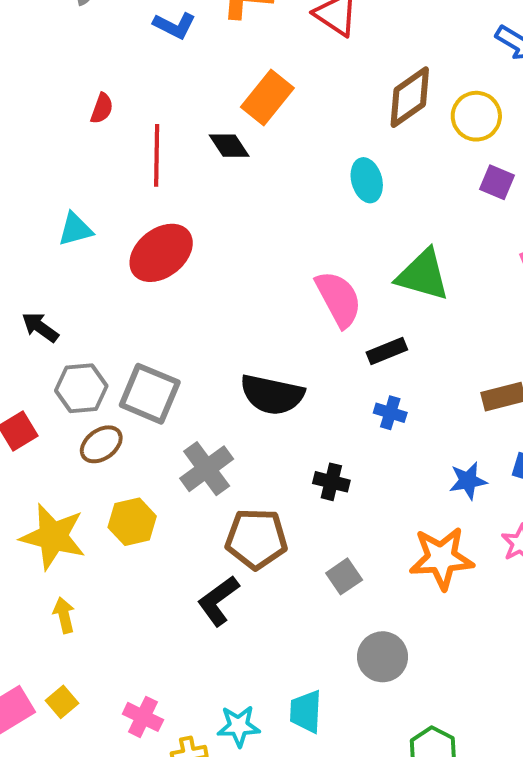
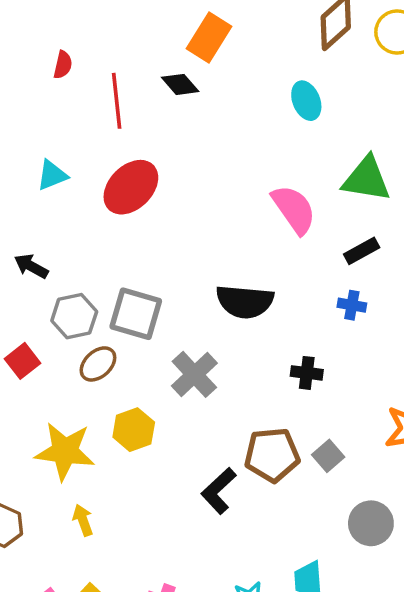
black rectangle: (387, 351) -> (362, 251), moved
brown pentagon: (256, 539) -> (272, 455), moved

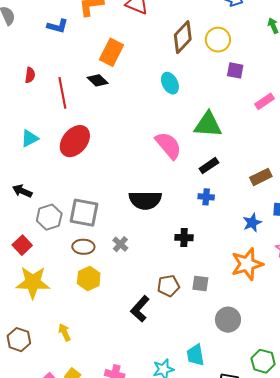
brown ellipse: (98, 364) -> (83, 247), moved, turned 50
gray cross: (194, 374) -> (120, 244), size x0.6
yellow star: (65, 451) -> (33, 282), moved
brown pentagon: (272, 455) -> (168, 286), size x0.7
gray square: (328, 456) -> (200, 283), turned -36

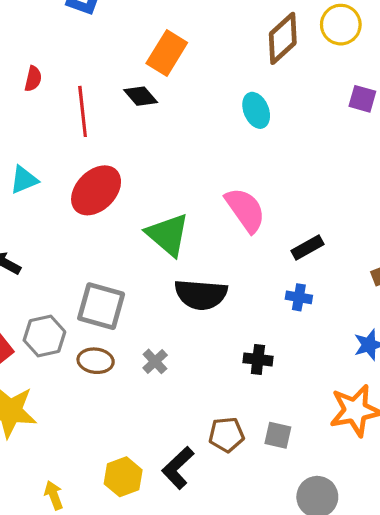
yellow circle: (218, 40) -> (341, 25), moved
green triangle: (208, 125) -> (168, 235), moved, turned 32
gray hexagon: (49, 217) -> (44, 336), moved
yellow hexagon: (89, 278) -> (123, 477), moved

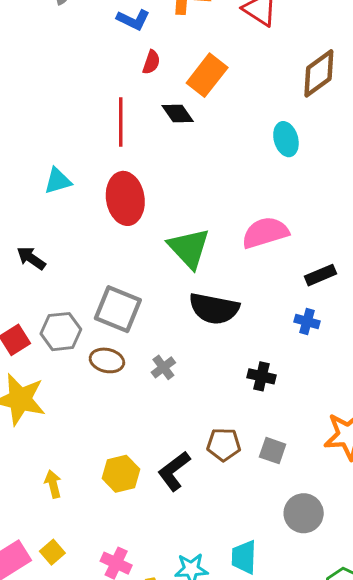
red semicircle: (33, 79) -> (151, 62), moved
red ellipse: (96, 190) -> (125, 198), turned -60
pink semicircle: (245, 210) -> (265, 233), turned -78

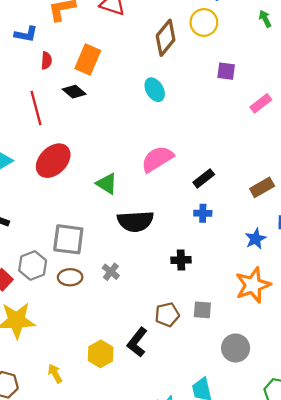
red ellipse: (125, 198) -> (53, 161), turned 69
green triangle: (189, 248) -> (107, 184), size x0.7

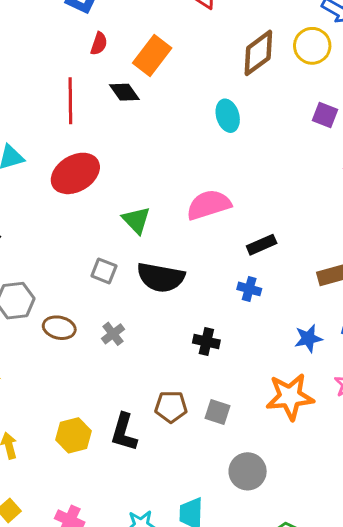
gray square: (68, 239) -> (104, 271), moved, size x0.6
black L-shape: (137, 342) -> (124, 432), turned -36

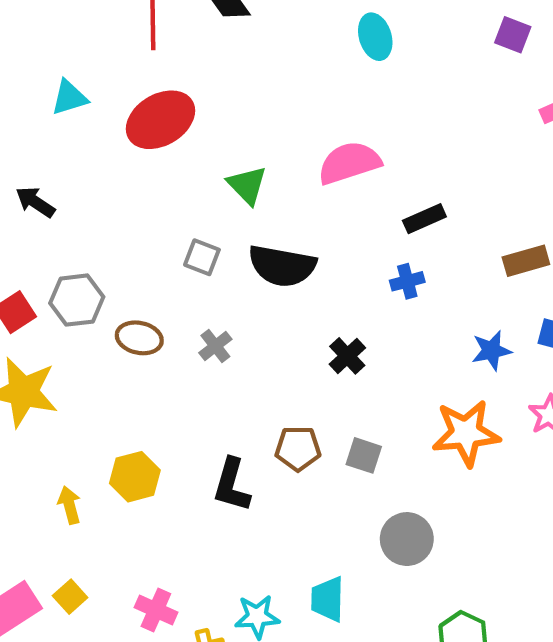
blue cross: (249, 289) -> (407, 281), turned -30
black cross: (206, 342) -> (347, 356), turned 35
yellow hexagon: (73, 435) -> (135, 477), moved

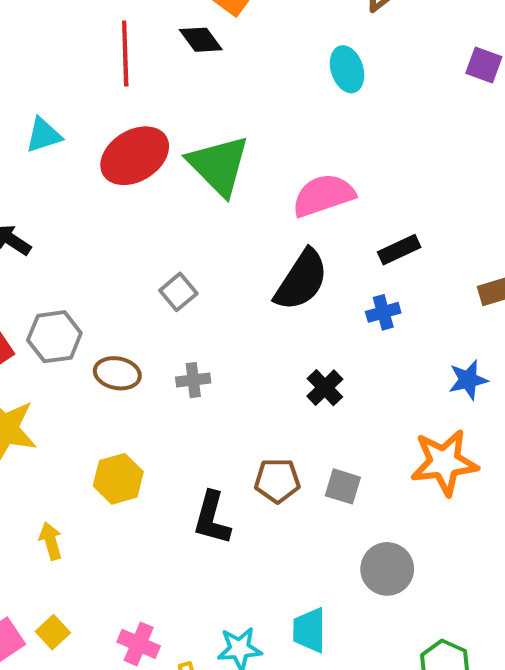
green triangle: (247, 185) -> (219, 165), moved, size x1.6
gray square: (202, 257) -> (178, 292), turned 30
black semicircle: (282, 266) -> (301, 280), moved, turned -66
gray cross: (215, 346) -> (193, 380), turned 32
yellow hexagon: (135, 477) -> (118, 479), moved

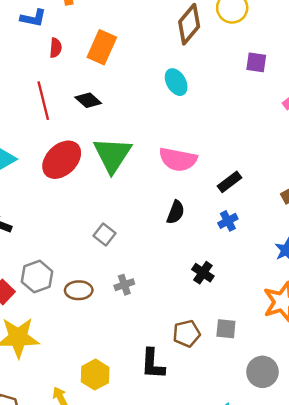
black diamond: (201, 40) -> (88, 100), moved
green triangle: (219, 165) -> (112, 155), turned 30
pink semicircle: (323, 195) -> (178, 159), turned -138
black semicircle: (301, 280) -> (176, 212), size x0.6
yellow hexagon: (118, 479) -> (95, 375), moved

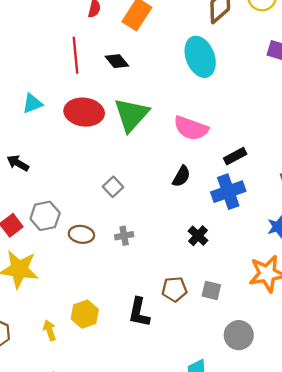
cyan ellipse: (176, 82) -> (200, 57), size x1.6
red ellipse: (62, 160) -> (84, 112), turned 42
blue cross: (228, 221) -> (228, 192), size x1.8

